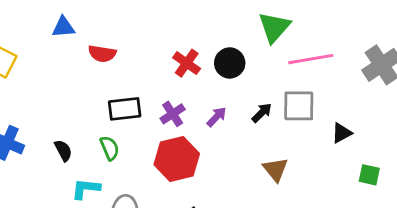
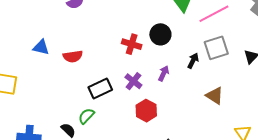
blue triangle: (63, 27) -> (41, 47), turned 36
green semicircle: (110, 148) -> (86, 116), moved, turned -96
red hexagon: (177, 159) -> (146, 111), size x0.7

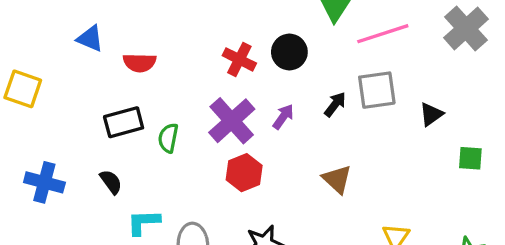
purple cross: (133, 81) -> (232, 121), size x1.6
black rectangle: (100, 89) -> (124, 122), moved
brown triangle: (215, 96) -> (337, 179), moved
green semicircle: (86, 116) -> (168, 138), moved, turned -42

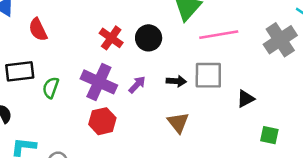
red semicircle: (140, 63) -> (38, 30), turned 55
black arrow: (335, 104) -> (176, 81), turned 48
purple cross: (232, 121) -> (99, 82), turned -32
brown triangle: (337, 179) -> (178, 122), moved

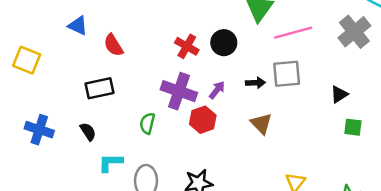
green semicircle: (51, 88) -> (147, 123), moved
black triangle: (246, 99) -> (339, 94), moved
red hexagon: (102, 121) -> (203, 120), moved

